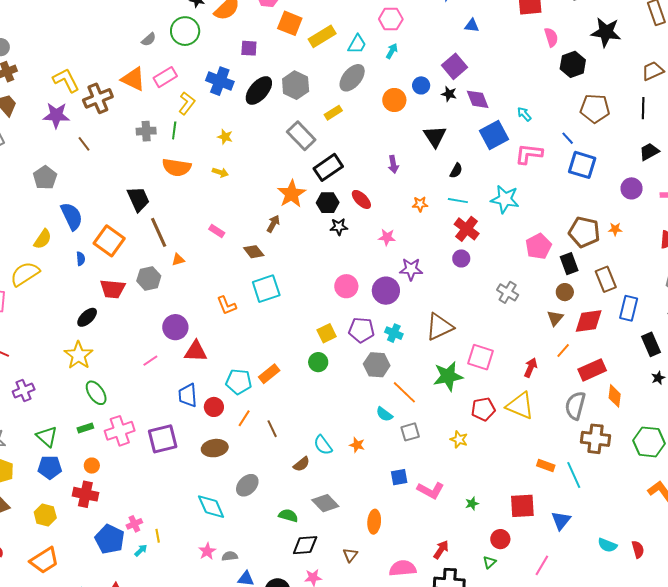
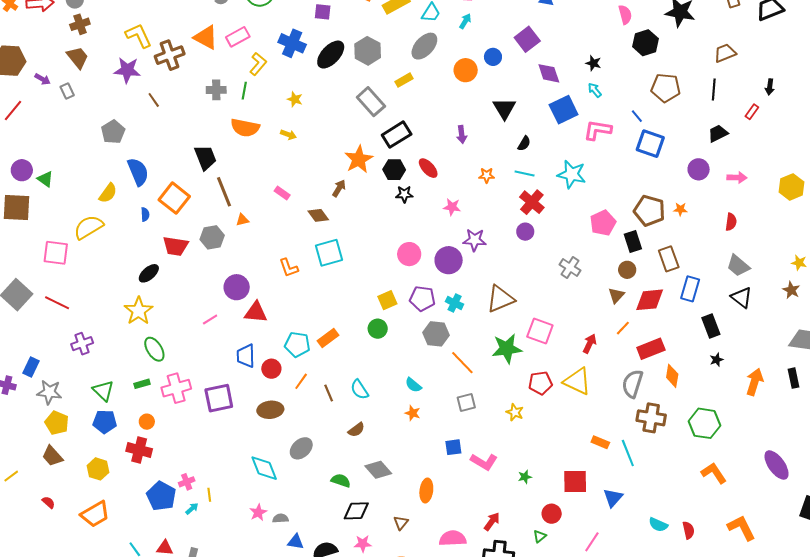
black star: (449, 94) -> (593, 63), moved
cyan semicircle: (384, 414) -> (413, 385), moved
cyan semicircle: (323, 445) -> (360, 390), moved

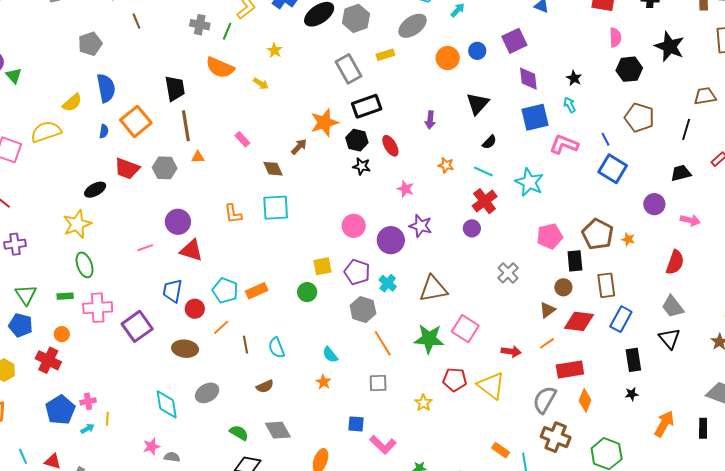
red semicircle: (731, 222) -> (675, 262), size x1.4
red arrow: (590, 344) -> (511, 352), turned 60
purple square: (219, 398) -> (137, 326), turned -36

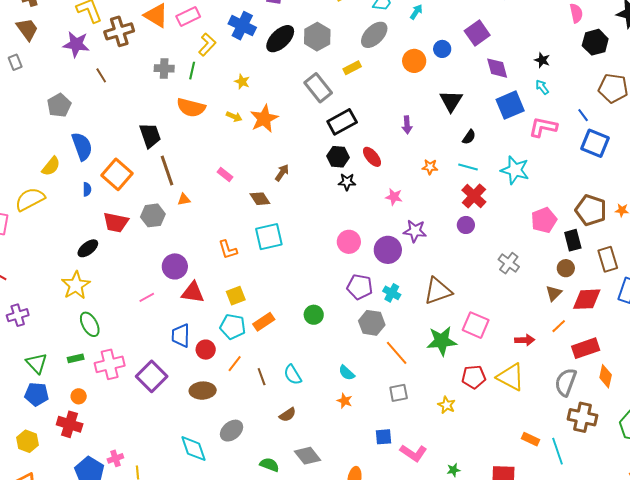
orange star: (324, 123) -> (264, 119), moved
yellow square: (323, 266) -> (236, 296), moved

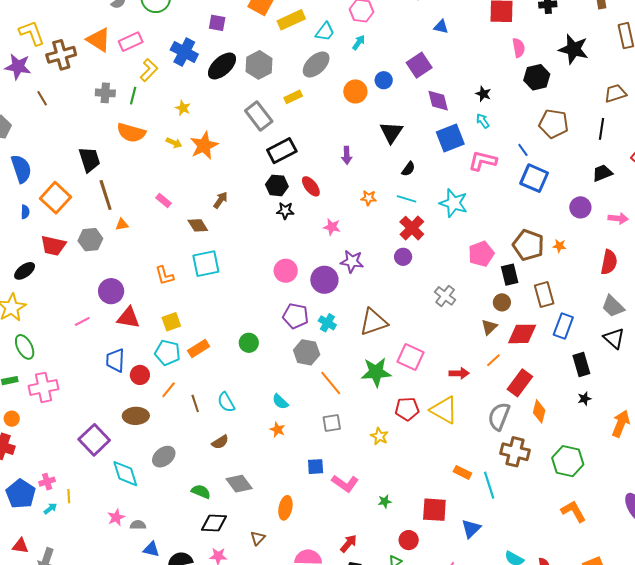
red rectangle: (586, 348) -> (520, 383), turned -36
purple square: (152, 376) -> (94, 440), moved

